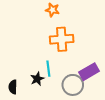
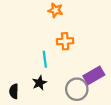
orange cross: (62, 39) -> (65, 41), size x0.7
cyan line: (48, 69) -> (45, 59), moved

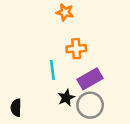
purple rectangle: (94, 75) -> (90, 79), moved
black star: (39, 83) -> (66, 98), moved

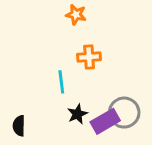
purple rectangle: (90, 79) -> (105, 121), moved
gray circle: (90, 105) -> (124, 113), moved

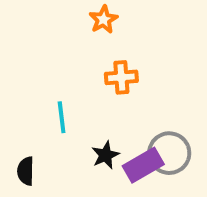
orange star: (76, 15) -> (103, 20), turned 30
cyan line: (61, 82) -> (62, 117), moved

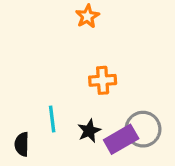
orange cross: (121, 77) -> (103, 80), moved
cyan line: (62, 117) -> (52, 119), moved

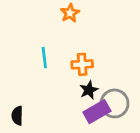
cyan line: (52, 119) -> (44, 58), moved
black star: (89, 131) -> (89, 90), moved

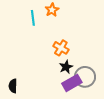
cyan line: (44, 58) -> (33, 18), moved
orange cross: (82, 64) -> (61, 48), turned 35

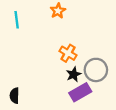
cyan line: (33, 18) -> (17, 20), moved
gray circle: (85, 77) -> (96, 70), moved

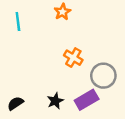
black star: (74, 74) -> (55, 101), moved
black semicircle: (14, 96) -> (16, 103), turned 56

